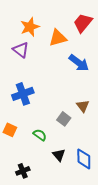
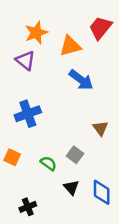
blue arrow: (79, 63) -> (81, 80), moved
gray square: (64, 119) -> (75, 155), moved

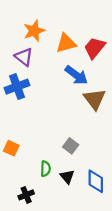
red trapezoid: (100, 28) -> (95, 48), moved
blue cross: (28, 114) -> (17, 87), moved
brown triangle: (100, 128) -> (95, 99), moved, size x1.5
green semicircle: (48, 163) -> (46, 169), moved, turned 56

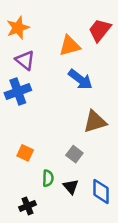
orange star: (34, 31) -> (18, 28), moved
red trapezoid: (95, 48) -> (100, 30), moved
brown triangle: (95, 99) -> (95, 122), moved, turned 50
orange square: (11, 148) -> (25, 153), moved

